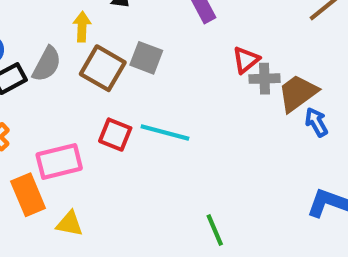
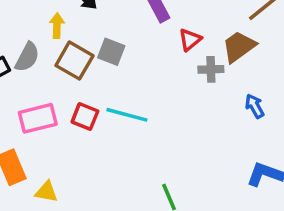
red triangle: (246, 60) -> (190, 40), moved
brown trapezoid: (298, 93) -> (239, 47), moved
pink rectangle: (59, 162) -> (38, 118), moved

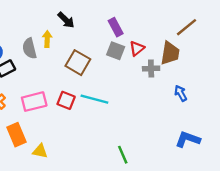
brown trapezoid: (239, 47) -> (170, 53), turned 135
gray square: (111, 52) -> (116, 51), moved
gray semicircle: (27, 57) -> (29, 48), moved, turned 138
brown square: (74, 61) -> (78, 63), moved

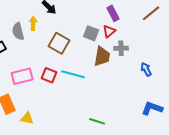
purple rectangle: (116, 27) -> (113, 13), moved
brown trapezoid: (170, 53) -> (102, 56), moved
green line: (123, 155) -> (97, 121), turned -49

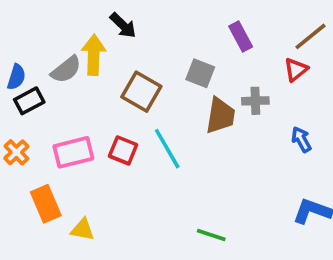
yellow arrow: (33, 23) -> (94, 55), size x1.5
gray semicircle: (18, 31) -> (66, 70), turned -114
red triangle: (109, 31) -> (296, 70), moved
cyan line: (73, 74) -> (167, 149), turned 45

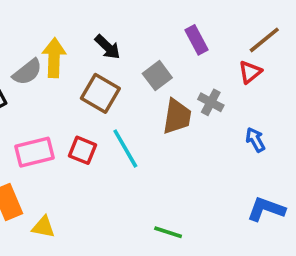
black arrow: (123, 25) -> (107, 47), moved
gray square: (200, 73) -> (157, 76), turned 32
gray cross: (255, 101) -> (211, 102), turned 30

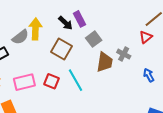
purple rectangle: (197, 40) -> (80, 19), moved

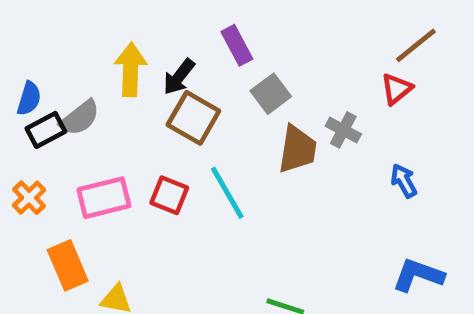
black arrow: (66, 23) -> (179, 77), moved, turned 84
gray semicircle: (20, 37) -> (80, 118), moved

